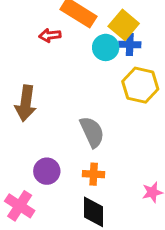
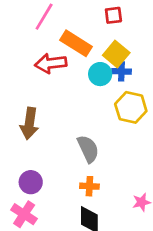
red arrow: (50, 35) -> (51, 63), size x1.6
purple circle: (47, 171) -> (31, 182), moved

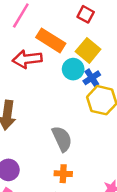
red square: (113, 15) -> (86, 14), turned 35
blue cross: (121, 71) -> (92, 78), moved, turned -35

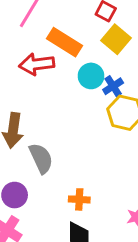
yellow square: (88, 50) -> (116, 39), moved
gray semicircle: (62, 139) -> (41, 158), moved

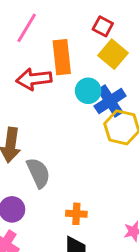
orange rectangle: (65, 42) -> (62, 57), turned 52
blue cross: (113, 86) -> (110, 101), size x1.5

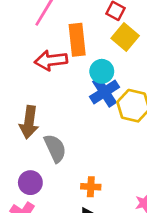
blue cross: (110, 101) -> (105, 92), moved

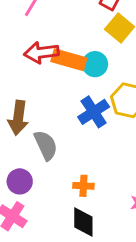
orange rectangle: (77, 40) -> (69, 60), moved, turned -68
blue cross: (105, 92) -> (94, 112), moved

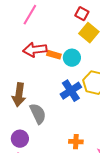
orange rectangle: (69, 60) -> (54, 55), size x0.6
orange cross: (83, 186) -> (76, 142), moved

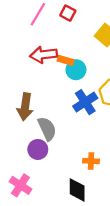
red square: (82, 14) -> (68, 13), moved
cyan circle: (72, 58) -> (76, 70), moved
purple circle: (20, 139) -> (38, 149), moved

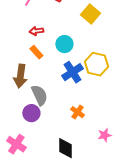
red arrow: (44, 55) -> (36, 31), size x0.6
orange rectangle: (66, 60) -> (36, 52), moved, turned 32
orange cross: (91, 161) -> (77, 112), moved, turned 32

